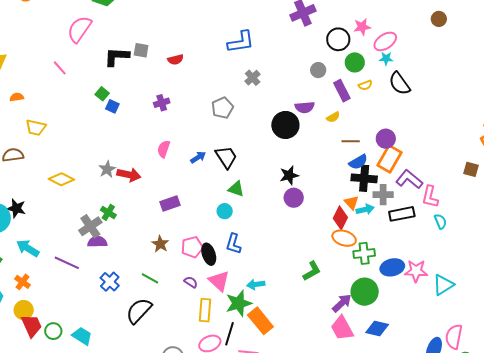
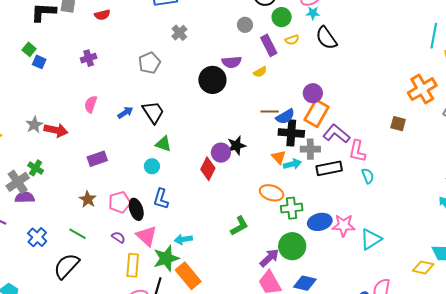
brown line: (351, 141) -> (270, 112), moved
black star: (289, 175) -> (236, 146), moved
red diamond: (340, 218) -> (208, 169), moved

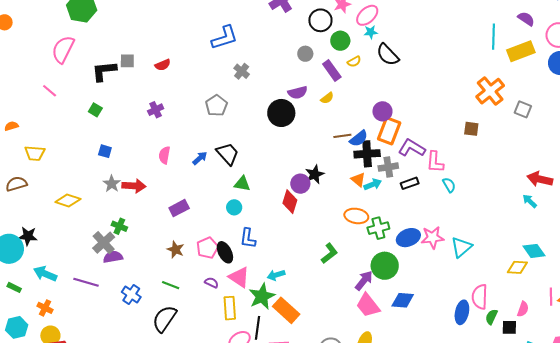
blue square: (39, 62) -> (105, 151), moved
black rectangle: (329, 168) -> (410, 183), size x0.7

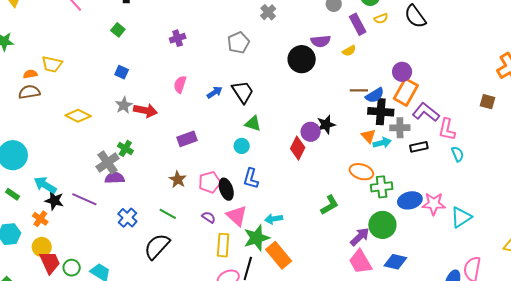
orange semicircle: (11, 126) -> (30, 74), moved
black star: (28, 236) -> (54, 201), moved

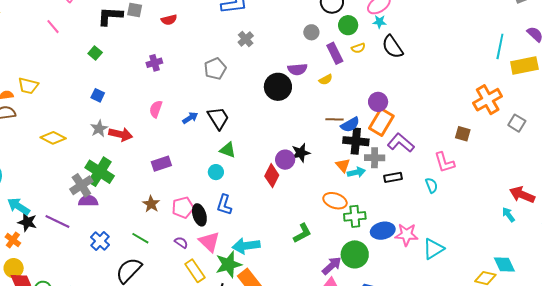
pink L-shape: (447, 129) -> (444, 162), moved, turned -30
green cross: (125, 148) -> (100, 172), size x1.8
cyan arrow: (274, 219) -> (246, 246), size x1.5
yellow rectangle: (223, 245) -> (195, 271), turned -40

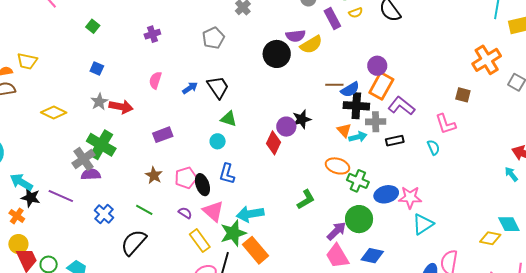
yellow semicircle: (326, 80) -> (311, 45), moved, size x1.6
green cross: (355, 216) -> (358, 181), turned 30
cyan triangle: (433, 249) -> (423, 224), moved

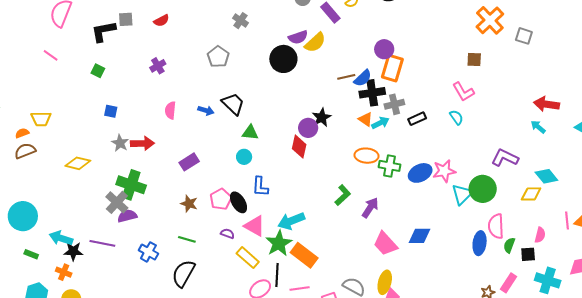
blue arrow: (190, 88) -> (206, 110), turned 63
purple L-shape: (401, 106) -> (505, 158), moved
green circle: (359, 219) -> (483, 189), moved
purple arrow: (336, 231) -> (370, 208), moved

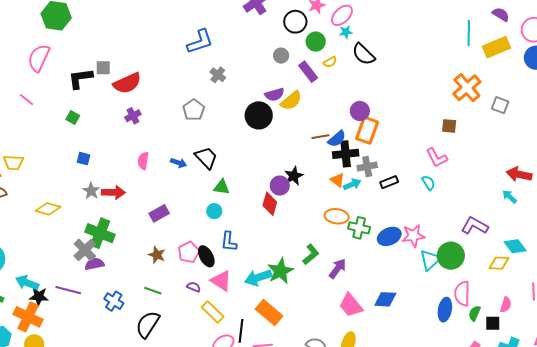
red semicircle: (161, 21) -> (127, 83), moved, size x1.8
green star: (279, 243) -> (280, 271), moved
orange cross: (64, 272) -> (28, 317), size x1.8

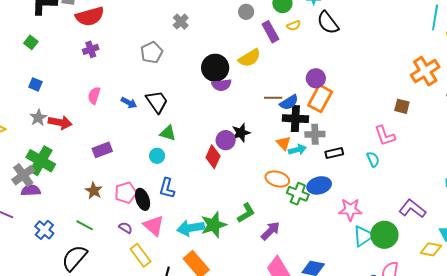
purple semicircle: (274, 95) -> (222, 85), moved
blue ellipse: (389, 236) -> (319, 185), moved

